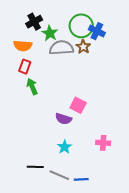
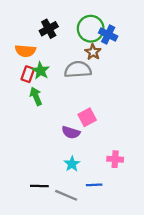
black cross: (34, 22) -> (49, 29), moved
green star: (50, 33) -> (41, 71), moved
gray semicircle: (61, 48) -> (78, 69), moved
pink square: (78, 105) -> (87, 117), turned 35
blue line: (81, 179) -> (94, 185), moved

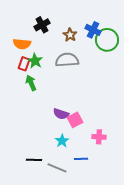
green circle: (91, 29) -> (107, 40), moved
brown star: (93, 52) -> (70, 35), moved
pink square: (87, 117) -> (75, 120), moved

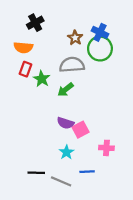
black cross: (42, 25) -> (35, 23), moved
green circle: (107, 40) -> (100, 49), moved
green star: (35, 61) -> (42, 79), moved
green arrow: (31, 83) -> (65, 90), moved, turned -105

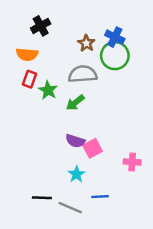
pink cross: (106, 148) -> (132, 162), moved

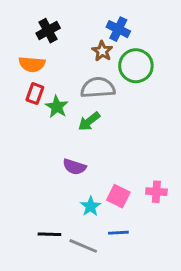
blue cross: (115, 37) -> (118, 29), moved
purple semicircle: (75, 141) -> (74, 167), moved
pink square: (93, 148) -> (118, 196), moved, turned -36

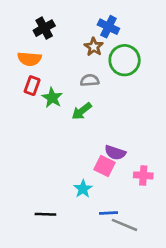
gray semicircle: (98, 88) -> (90, 80), size x0.6
purple semicircle: (74, 167) -> (115, 153), moved
pink square: (118, 196) -> (104, 166), moved
gray line: (83, 246) -> (125, 225), moved

